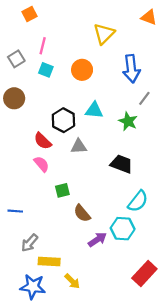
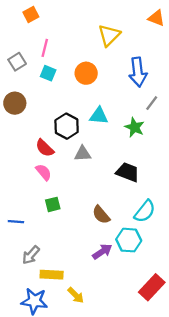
green square: (62, 190) -> (53, 204), moved
brown semicircle: (82, 213) -> (101, 215), moved

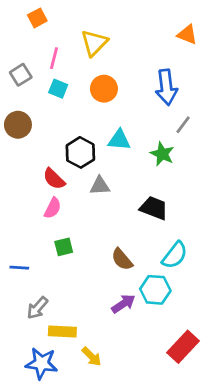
orange triangle: (156, 18) -> (187, 35), moved
yellow triangle: (109, 35) -> (94, 43), moved
pink semicircle: (44, 172) -> (53, 208), turned 66

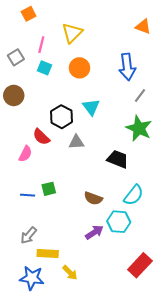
cyan triangle: (119, 140) -> (91, 107), turned 48
green star: (162, 154) -> (139, 128), moved, size x1.4
pink semicircle: (53, 208) -> (25, 154), moved
brown semicircle: (122, 259) -> (93, 198), turned -30
blue line: (19, 268) -> (28, 195), moved

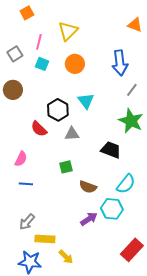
pink semicircle: (25, 154) -> (21, 159), moved
green square: (49, 189) -> (66, 167), moved

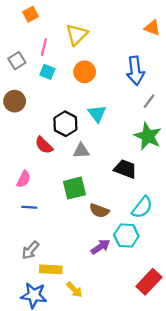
green square: (66, 167) -> (74, 188), size x1.5

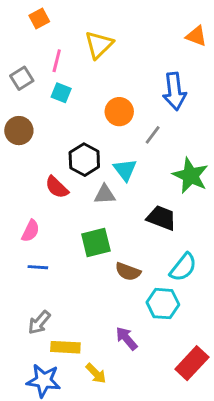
orange circle: (85, 72) -> (119, 112), moved
gray line: (149, 101) -> (153, 135), moved
cyan triangle: (97, 114) -> (125, 170), moved
purple arrow: (100, 247) -> (126, 338), moved, turned -96

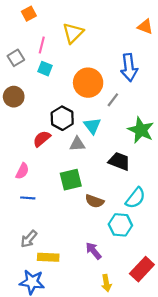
orange circle: (119, 112) -> (88, 83), size x1.4
red semicircle: (57, 187) -> (42, 139), turned 96
yellow arrow: (96, 373) -> (106, 283), moved, turned 35

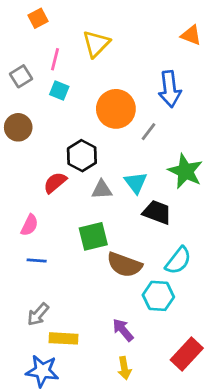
cyan triangle: (92, 126) -> (136, 183), moved
brown semicircle: (95, 201) -> (124, 265), size x1.4
yellow arrow: (106, 283) -> (124, 368), moved

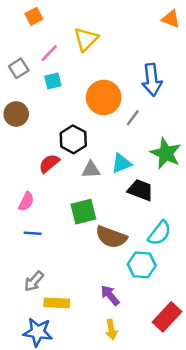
orange triangle: (191, 35) -> (171, 19), moved
pink line: (55, 59) -> (49, 53), turned 30
cyan square: (59, 90) -> (53, 81), turned -36
cyan triangle: (136, 183) -> (121, 163), turned 45

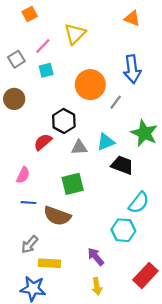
orange triangle: (171, 19) -> (132, 18), moved
brown semicircle: (111, 237) -> (57, 216), moved

